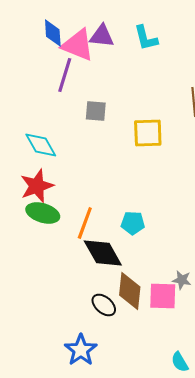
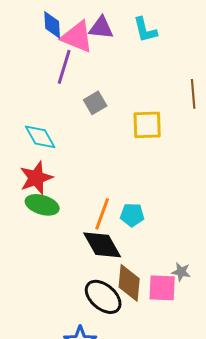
gray square: (96, 111) -> (95, 103), turned -35
orange line: (85, 223) -> (102, 214), moved
black ellipse: (104, 305) -> (103, 297), size x1.5

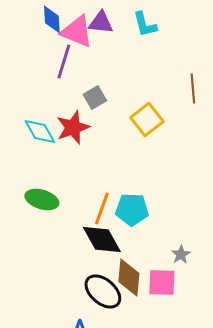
yellow square: (147, 125) -> (147, 119), turned -36
red star: (36, 178) -> (73, 127), moved
cyan pentagon: (132, 215) -> (132, 209), size x1.4
gray star: (181, 272) -> (181, 254), moved, turned 30

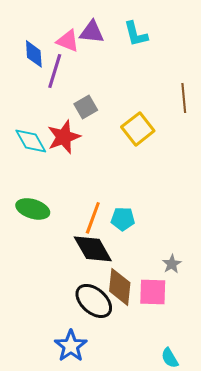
blue diamond: (52, 19) -> (34, 54), moved
pink triangle: (77, 31) -> (68, 41), size x0.7
cyan pentagon: (132, 209) -> (123, 219), size x0.7

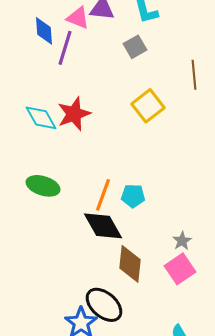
gray square: (86, 107) -> (135, 47), moved
pink square: (153, 292) -> (180, 269), moved, turned -36
black ellipse: (94, 301) -> (104, 305), moved

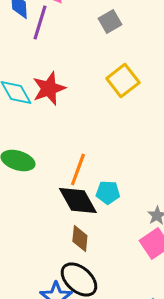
cyan pentagon: (133, 196) -> (108, 192), moved
brown diamond: (130, 264) -> (80, 238), moved, size x0.7

